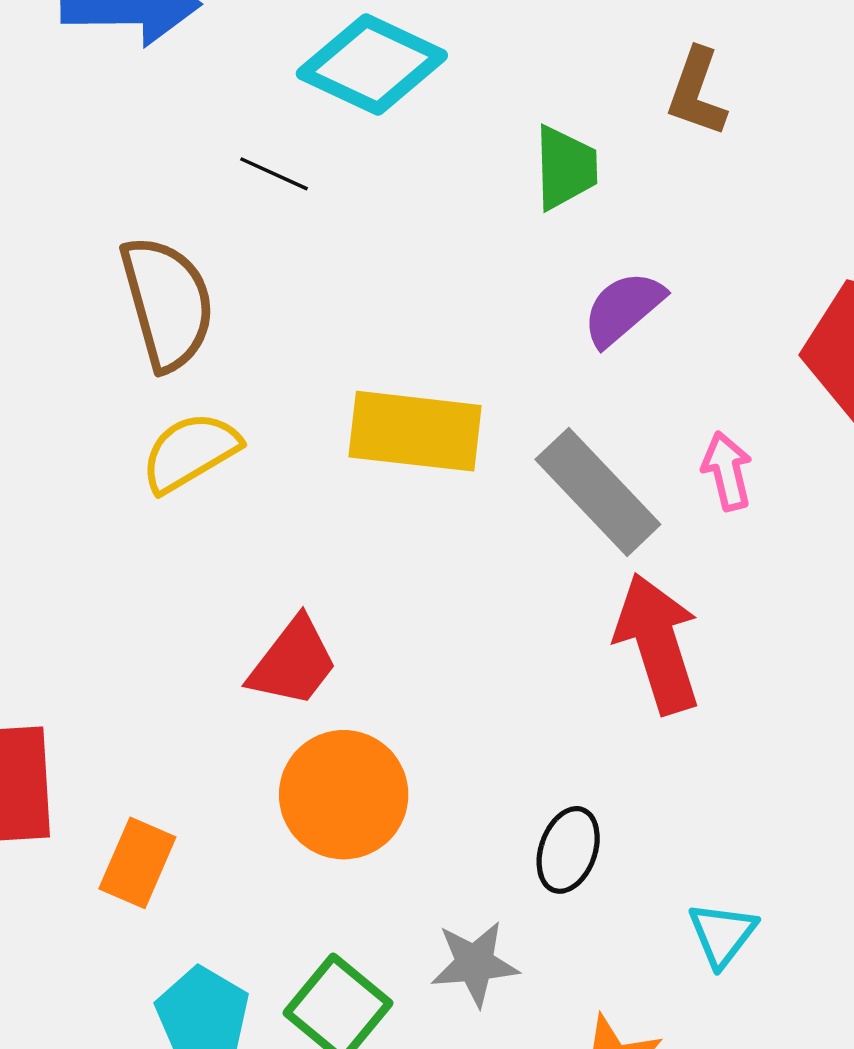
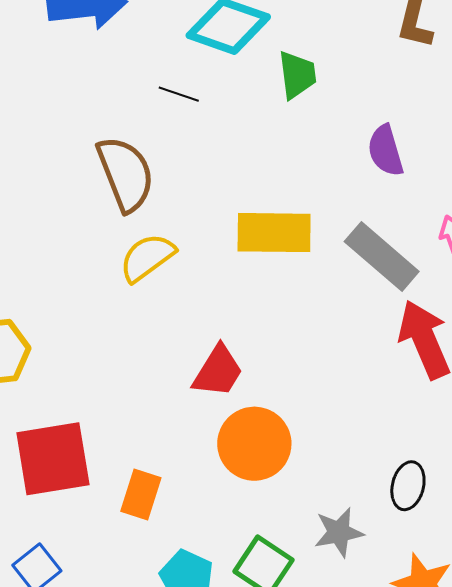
green trapezoid: (565, 168) -> (297, 75), moved
purple semicircle: (623, 308) -> (386, 151), turned -60
black ellipse: (568, 850) -> (408, 486), moved

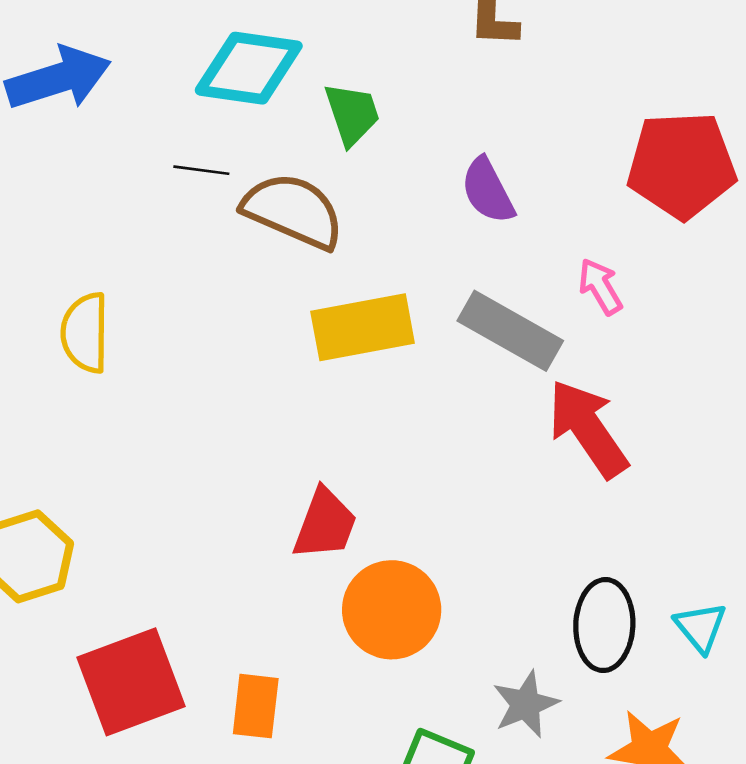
brown semicircle: (126, 174) -> (293, 211), moved, turned -34
yellow semicircle: (147, 257) -> (85, 333), moved, turned -42
black ellipse: (408, 486) -> (604, 625), size x1.4

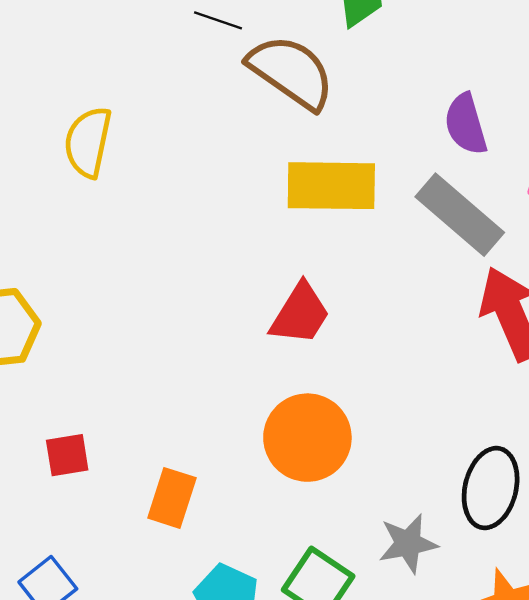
purple semicircle: (488, 191) -> (466, 124), moved
red trapezoid: (325, 524) -> (300, 314), moved
red square: (131, 682) -> (67, 455), size x0.5

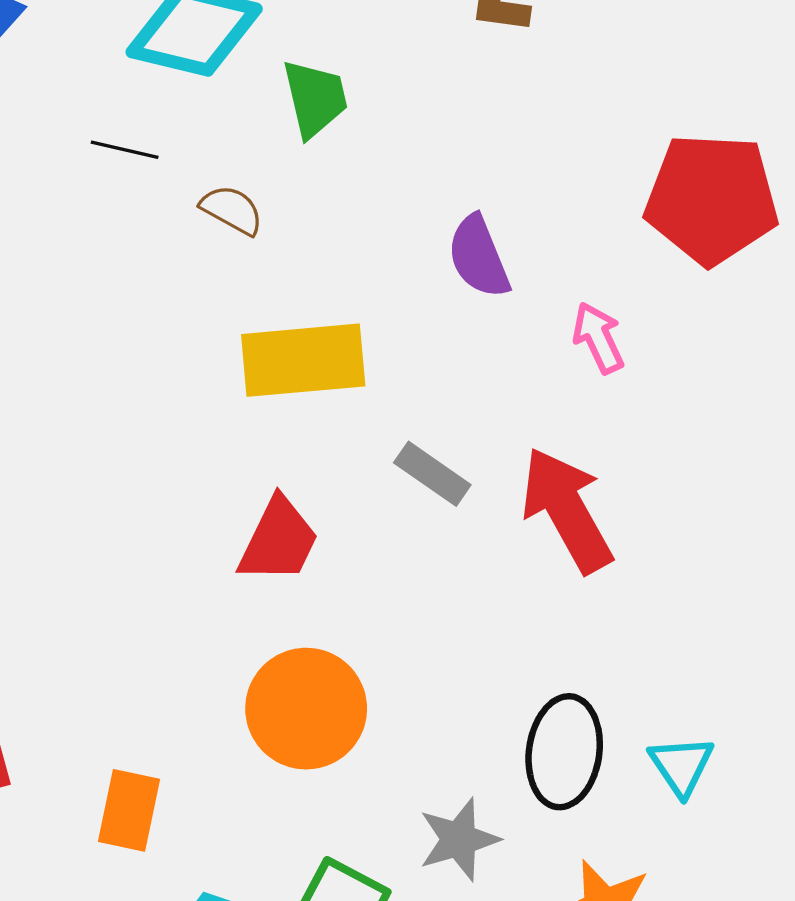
brown semicircle: (291, 72) -> (232, 210), size x0.5
gray rectangle: (460, 215) -> (432, 474), moved, size x0.6

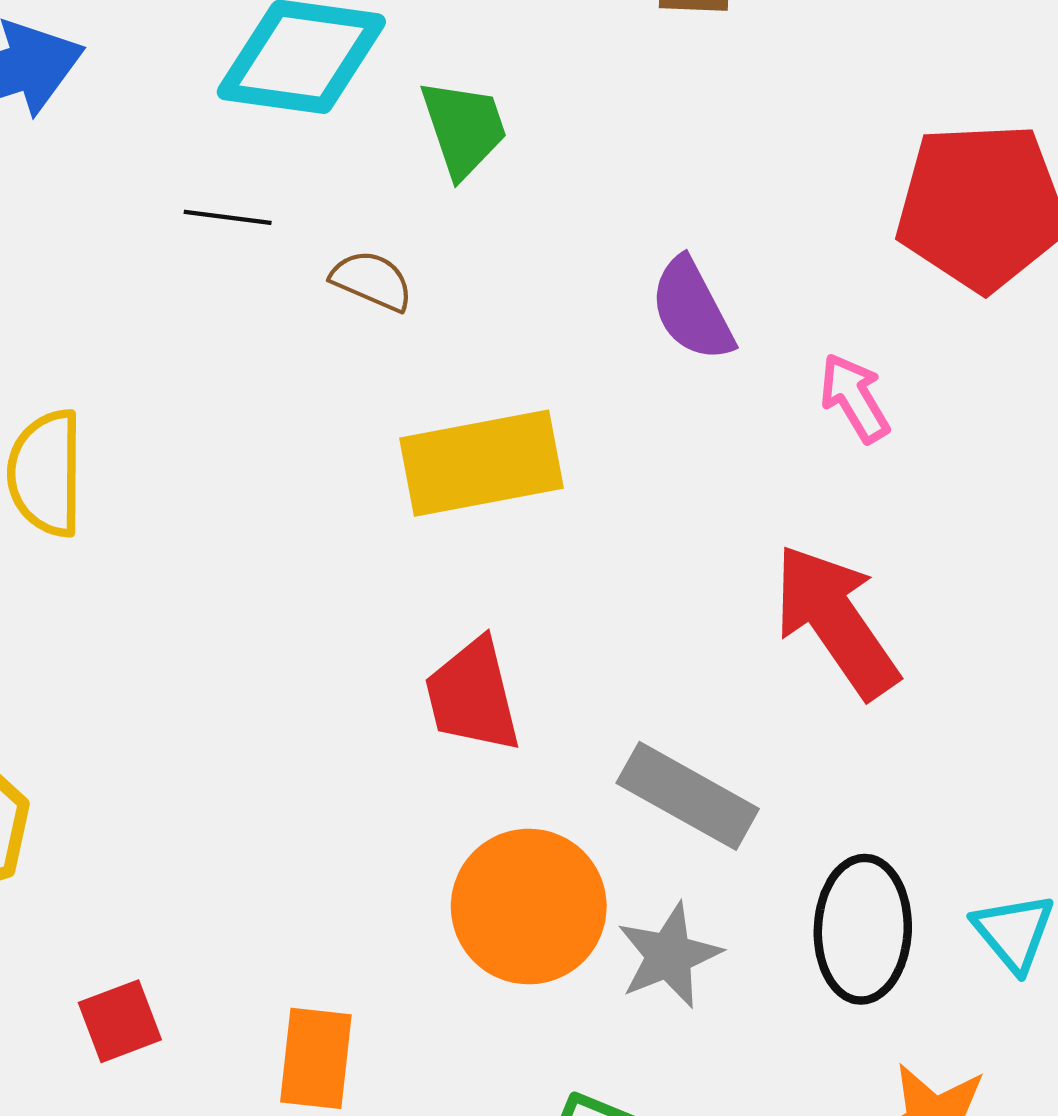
gray rectangle: (432, 474) -> (688, 796), moved, size x1.4
red trapezoid: (279, 540) -> (473, 696), turned 146
gray star: (459, 839) -> (669, 955), moved

